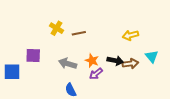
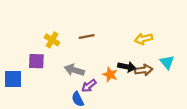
yellow cross: (56, 28) -> (52, 40), moved
orange star: (92, 61) -> (110, 75), moved
purple arrow: (96, 74) -> (89, 86), moved

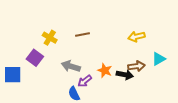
purple square: (36, 61) -> (35, 58), turned 35
cyan triangle: (167, 62) -> (159, 59), turned 40
black arrow: (127, 67) -> (125, 75), moved

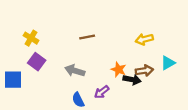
yellow cross: (50, 38) -> (31, 38), moved
orange star: (105, 70) -> (119, 70), moved
purple arrow: (85, 81) -> (102, 92), moved

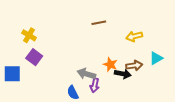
brown line: (87, 37) -> (99, 23), moved
gray arrow: (75, 71) -> (86, 74), moved
purple arrow: (102, 92) -> (95, 85), turned -40

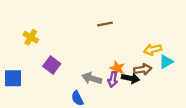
yellow arrow: (134, 36) -> (153, 49), moved
purple square: (34, 57) -> (52, 65), moved
purple arrow: (95, 85) -> (113, 79), moved

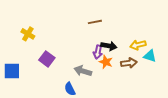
cyan triangle: (166, 62) -> (150, 56), turned 48
black arrow: (131, 78) -> (109, 46), moved
purple arrow: (113, 79) -> (98, 52), moved

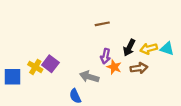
yellow cross: (28, 34) -> (35, 67), moved
black arrow: (109, 46) -> (129, 48), moved, turned 105
cyan triangle: (150, 56) -> (167, 49), moved

